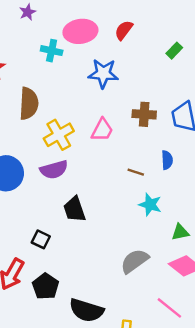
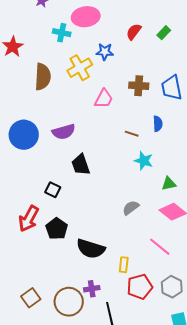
red semicircle: (124, 30) -> (134, 32), moved
blue star: (103, 73) -> (105, 52), size x0.7
yellow cross: (59, 135) -> (80, 68), moved
gray semicircle: (135, 261) -> (131, 208), size x0.7

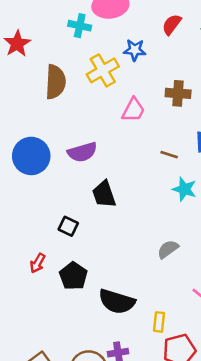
red arrow: (29, 219) -> (38, 263), size x0.6

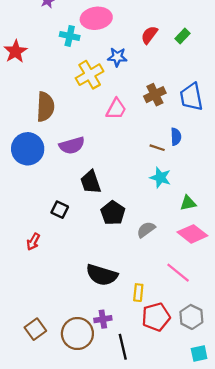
brown semicircle: (55, 82) -> (45, 107), moved
brown cross: (178, 93) -> (155, 95), turned -30
brown line: (169, 155) -> (157, 148), moved
black pentagon: (73, 276) -> (113, 213), moved

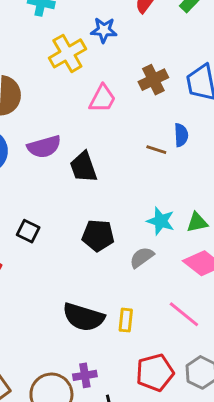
cyan star: (160, 178) -> (161, 221), moved
black trapezoid: (91, 182) -> (83, 167), moved
black pentagon: (113, 213) -> (98, 236), turned -30
yellow rectangle: (138, 293) -> (126, 320), moved

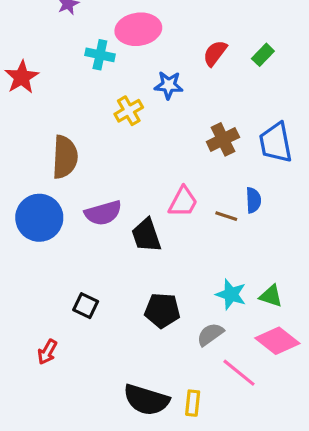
yellow cross: (67, 53) -> (129, 111), size x0.7
pink trapezoid: (102, 99) -> (183, 202), moved
green triangle: (197, 222) -> (271, 296), turned 30
pink line: (184, 314) -> (239, 373), moved

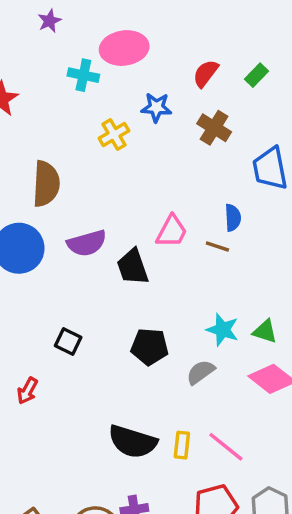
brown cross: (223, 139) -> (214, 128), moved, turned -32
blue semicircle: (253, 200) -> (233, 218), moved
pink line: (239, 373) -> (226, 447), moved

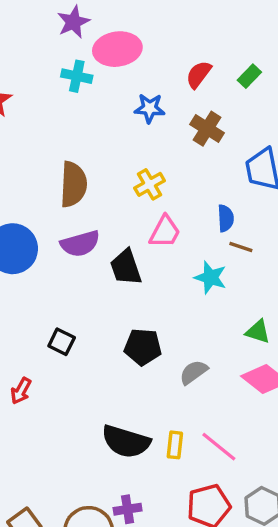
purple star: (49, 21) -> (73, 22), moved, size x1.4
yellow cross: (114, 135) -> (150, 184), moved
brown semicircle: (46, 184) -> (73, 184), moved
brown line: (217, 247) -> (241, 247), moved
cyan star: (223, 330) -> (210, 277), moved

